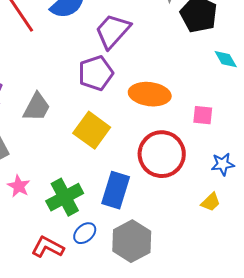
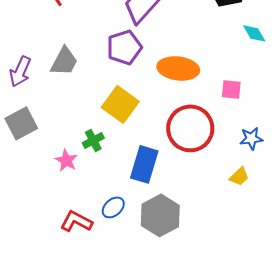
gray trapezoid: (37, 107) -> (64, 61), moved
pink star: (19, 186) -> (66, 160), moved
green cross: (65, 197) -> (93, 140), moved, size x0.6

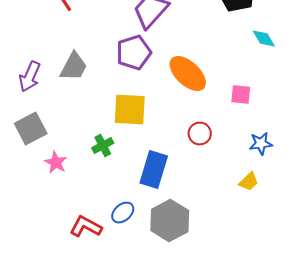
orange ellipse: (178, 68) -> (188, 74), turned 36
yellow square: (120, 104) -> (130, 110), turned -33
red circle: (190, 128) -> (200, 134), size x0.5
pink star: (66, 160) -> (56, 163), moved

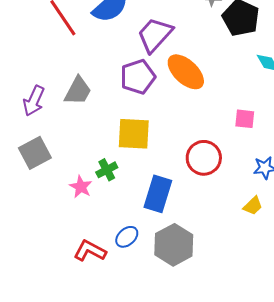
orange ellipse: (188, 74) -> (186, 72), moved
red circle: (200, 134) -> (204, 158), size x1.5
pink star: (56, 163) -> (81, 187), moved

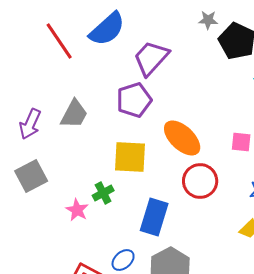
orange ellipse: (186, 72) -> (182, 138), moved

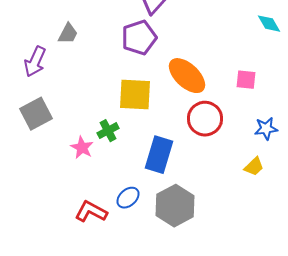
gray trapezoid: (74, 114) -> (68, 34), moved, size x0.7

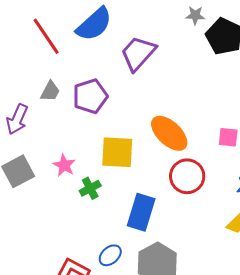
purple pentagon: (139, 38) -> (90, 96), moved
pink star: (82, 148) -> (64, 165), moved

